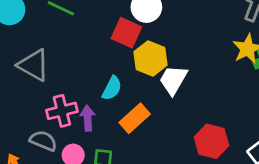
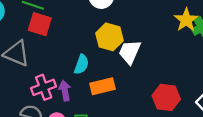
red square: (126, 33) -> (40, 24), moved
orange rectangle: (135, 118) -> (102, 86), turned 35

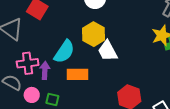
white trapezoid: (130, 52) -> (108, 51), turned -65
cyan semicircle: (81, 64) -> (64, 52), size x1.4

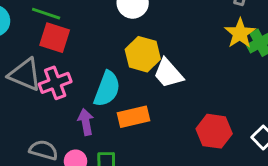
pink cross: (28, 63) -> (55, 83), moved

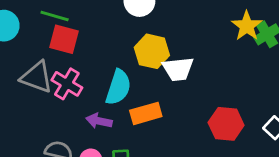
white trapezoid: (168, 73) -> (178, 69), turned -52
pink cross: (55, 83) -> (67, 84), turned -36
purple arrow: (86, 122) -> (99, 121), turned -65

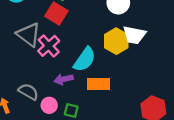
white trapezoid: (178, 69) -> (134, 35), moved
purple arrow: (99, 121) -> (64, 79), turned -42

